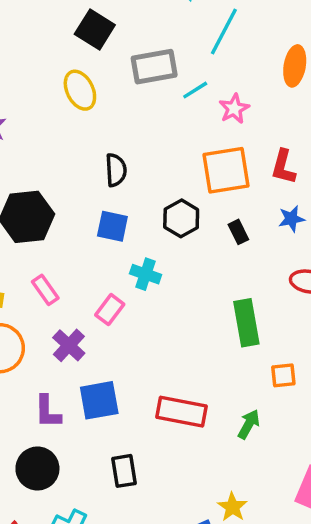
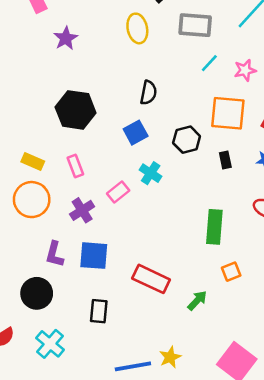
cyan line: (195, 90) -> (209, 63), moved, turned -30
blue square: (112, 226) -> (136, 133), turned 35
orange square: (283, 375) -> (231, 272), turned -30

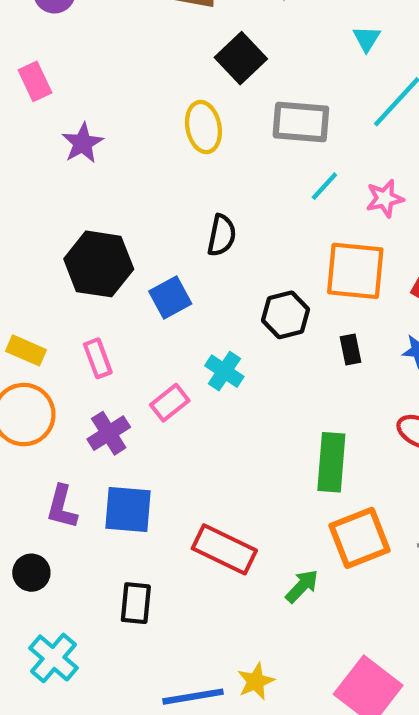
blue square: (136, 133) -> (170, 298), moved
orange square: (231, 272) -> (359, 538), size x1.8
black circle: (37, 293) -> (31, 573), size x0.7

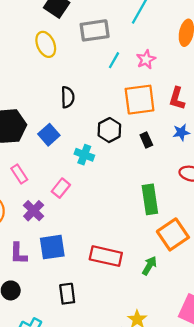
cyan cross: (224, 371) -> (84, 155), moved

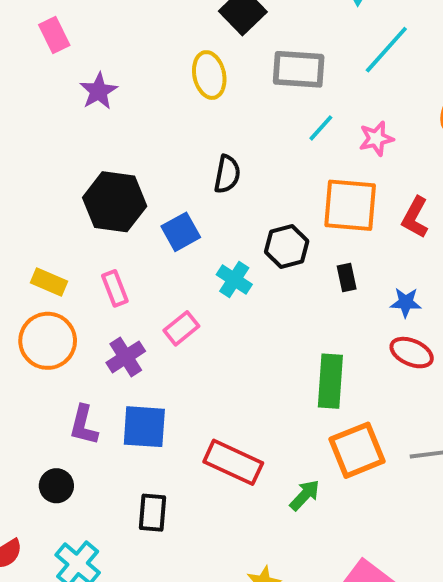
blue star: (181, 132) -> (406, 302), moved

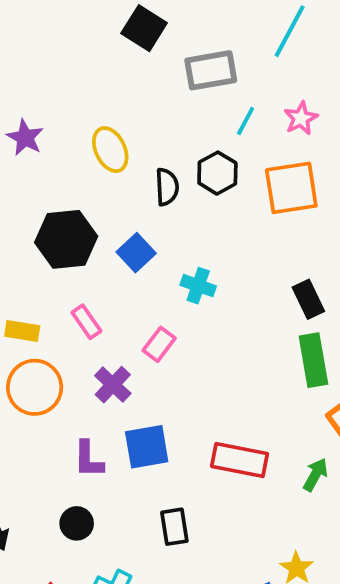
yellow ellipse: (209, 75) -> (110, 150), moved
black hexagon: (287, 246) -> (217, 173), moved
black rectangle: (347, 277) -> (308, 299), moved, size x1.4

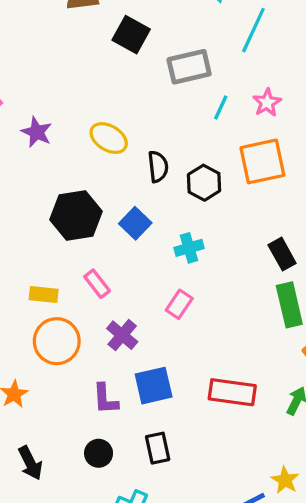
yellow ellipse: (110, 150) -> (109, 138), turned -30
black hexagon: (217, 173) -> (204, 183), moved
cyan cross: (198, 286) -> (189, 248), turned -32
pink rectangle: (159, 344) -> (179, 304), moved
black rectangle: (174, 527) -> (158, 448), moved

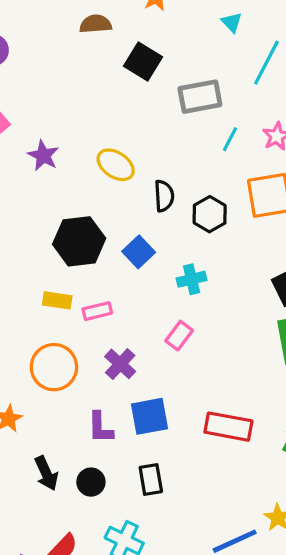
pink rectangle: (97, 284) -> (97, 311), turned -68
yellow rectangle: (44, 294) -> (57, 300), moved
black arrow: (30, 463) -> (46, 473), moved

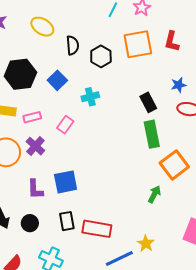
pink rectangle: (179, 336) -> (65, 125), moved
purple cross: (120, 364) -> (35, 146), moved
red rectangle: (228, 427) -> (97, 229), moved

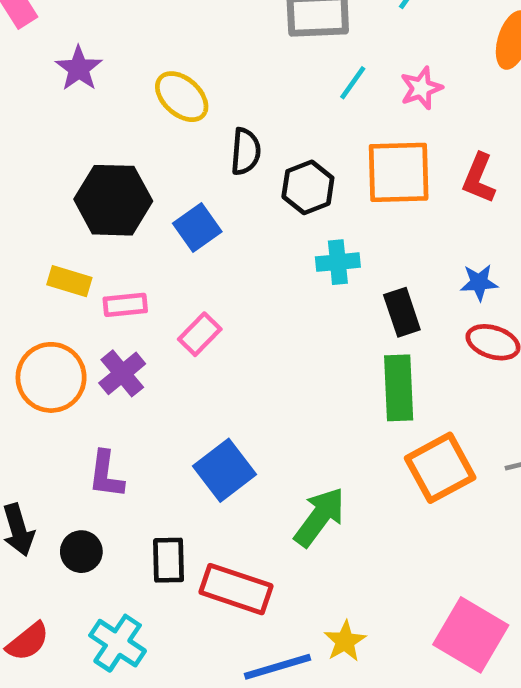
cyan cross: (90, 97) -> (338, 262), moved
blue square: (66, 182) -> (225, 470), moved, turned -35
green arrow: (154, 194) -> (320, 517), moved, size x1.5

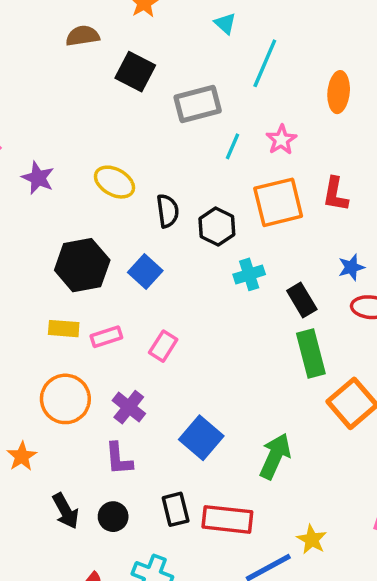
purple cross: (122, 373) -> (129, 407), moved

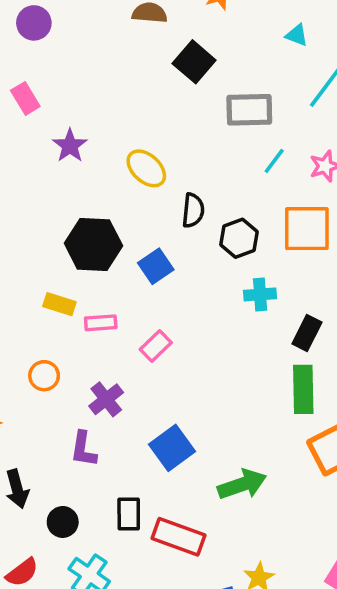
cyan triangle: (225, 24) -> (297, 35), turned -35
black rectangle: (302, 300) -> (307, 333), turned 44
orange circle: (65, 399) -> (44, 376), size x0.6
green arrow: (275, 456) -> (242, 484), turned 33
black circle: (113, 517) -> (63, 522), moved

